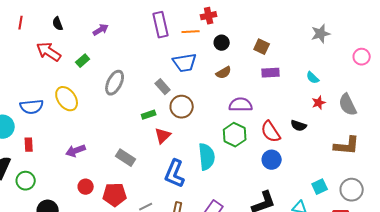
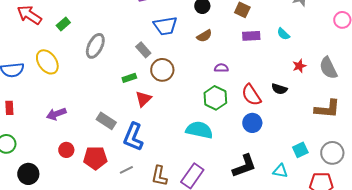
cyan semicircle: (313, 78) -> (283, 34), moved
purple semicircle: (241, 105) -> (221, 68), size x0.6
cyan semicircle: (207, 157) -> (199, 130), moved, turned -72
blue L-shape: (175, 174) -> (133, 137), moved

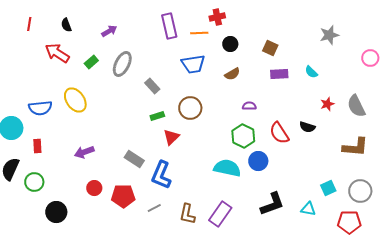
gray ellipse: (95, 46) -> (122, 64), moved
gray rectangle: (143, 50) -> (152, 86), moved
blue circle: (252, 123) -> (258, 161), moved

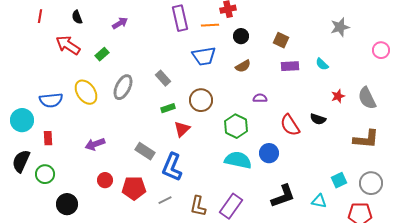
gray ellipse: (122, 64) -> (123, 87), moved
green hexagon: (243, 136) -> (236, 126), moved

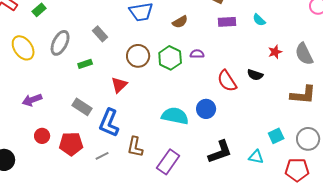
green rectangle: (168, 108) -> (85, 64), moved
green hexagon: (236, 126) -> (170, 58), moved
brown L-shape: (198, 206) -> (135, 147), moved

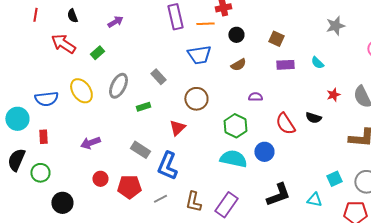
green hexagon: (170, 58) -> (235, 126), moved
brown L-shape: (135, 147) -> (193, 202), moved

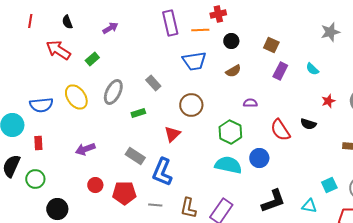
purple rectangle: (285, 65) -> (280, 71), turned -60
gray line: (160, 199) -> (155, 205), turned 32

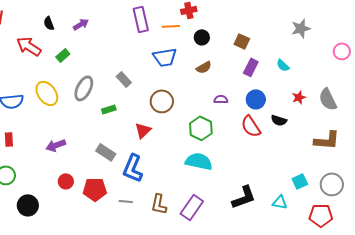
black semicircle: (67, 22) -> (49, 23), moved
blue circle: (259, 158) -> (256, 99), moved

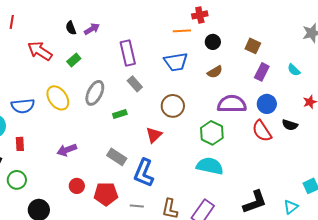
purple rectangle: (141, 19) -> (128, 53), moved
black semicircle: (49, 23) -> (71, 28), moved
purple semicircle: (221, 99) -> (232, 104), size x2.0
cyan triangle: (280, 202) -> (291, 207), turned -49

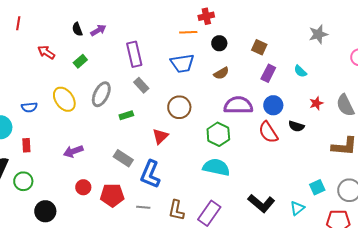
red arrow: (40, 51) -> (46, 52), size x0.7
blue semicircle: (23, 106) -> (29, 107), size x0.7
black L-shape: (255, 202) -> (261, 203), turned 60

